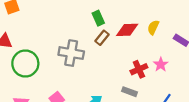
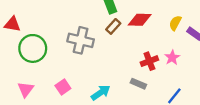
yellow semicircle: (153, 27) -> (175, 23), moved

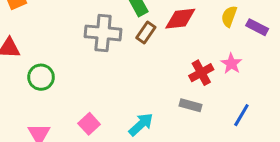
gray cross: (81, 40) -> (103, 33), moved
green circle: (33, 48) -> (41, 77), size x0.7

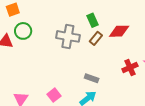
green circle: (41, 77) -> (23, 31), moved
gray rectangle: (191, 105) -> (92, 78), moved

